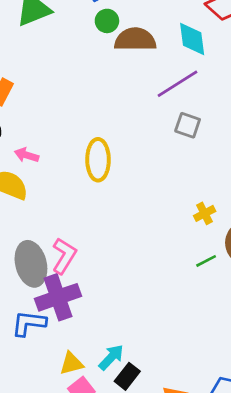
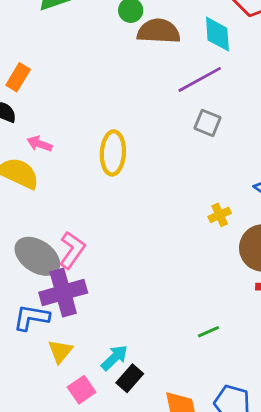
green line: (206, 261) -> (208, 332), moved
gray ellipse: (31, 264) -> (37, 256), turned -45
yellow triangle: (71, 363) -> (60, 351), moved, turned -40

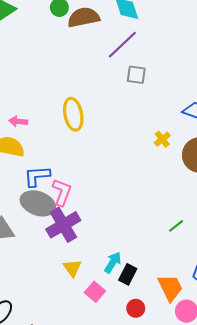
blue L-shape: (31, 318) -> (37, 176), moved

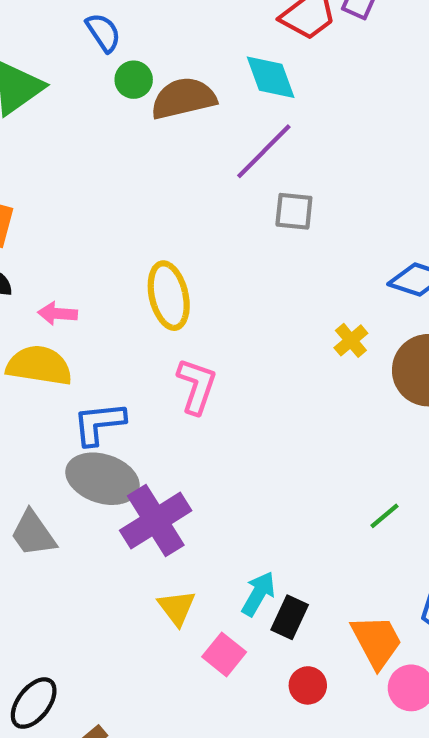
pink L-shape: (62, 192) -> (197, 386), moved

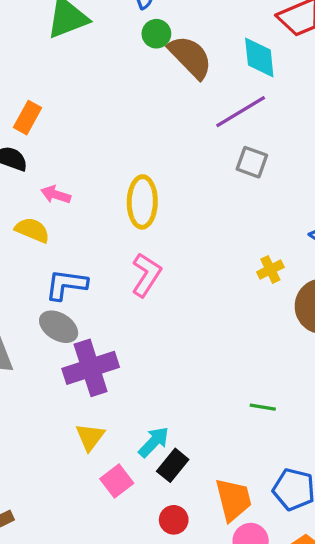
brown semicircle: (184, 98) -> (190, 57), turned 45
yellow semicircle: (39, 365) -> (32, 230), size x0.7
gray ellipse: (103, 479) -> (59, 327), size x0.7
green line: (384, 516) -> (263, 407), turned 35

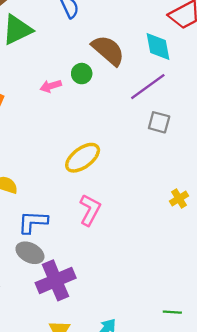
green circle: (156, 34) -> (82, 74), moved
pink arrow: (56, 195) -> (51, 86), moved, turned -30
yellow ellipse: (142, 202) -> (83, 158), turned 57
green line: (263, 407) -> (172, 312), moved

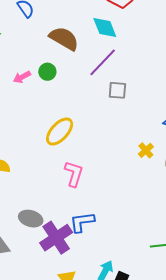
green circle: (82, 74) -> (47, 72), moved
blue L-shape: (33, 222) -> (82, 222), moved

